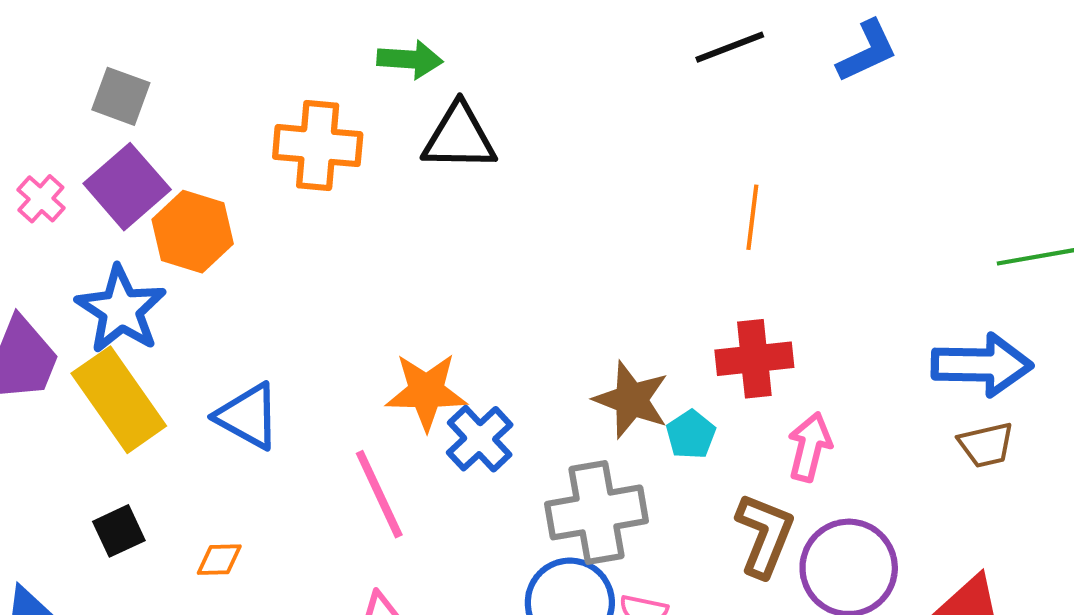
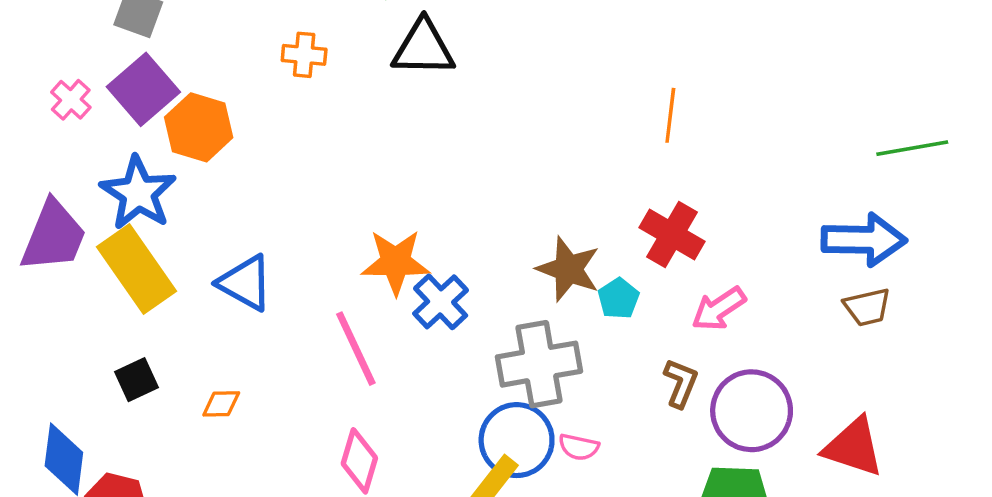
orange cross: (318, 146) -> (304, 55), size x0.6
red cross: (754, 359) -> (672, 235), turned 36
pink arrow: (810, 447) -> (719, 309), turned -138
brown L-shape: (765, 535) -> (681, 383), size x0.7

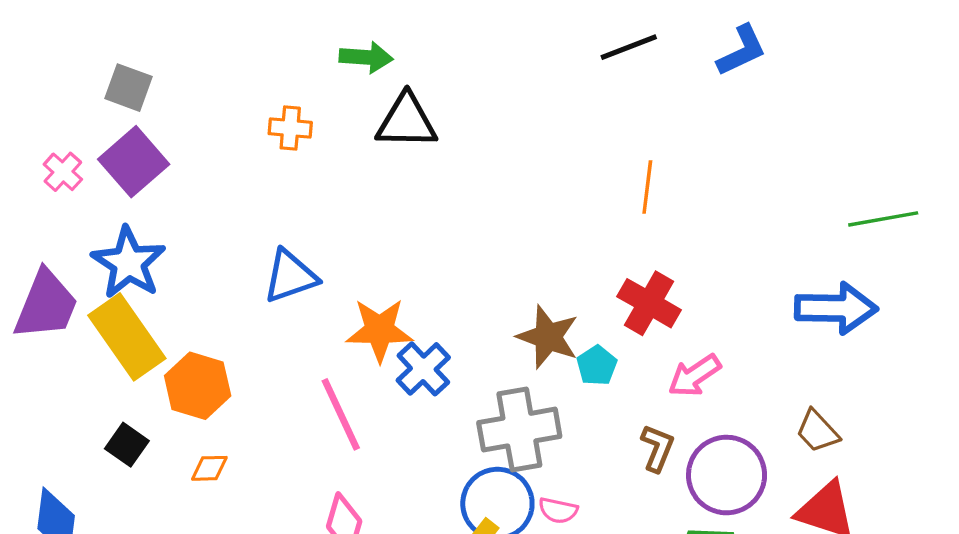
orange hexagon: (199, 127) -> (198, 386), moved
blue triangle: (245, 283) -> (290, 276), moved, turned -48
brown trapezoid: (867, 307) -> (817, 431), moved, turned 60
black square: (136, 380) -> (127, 445), turned -30

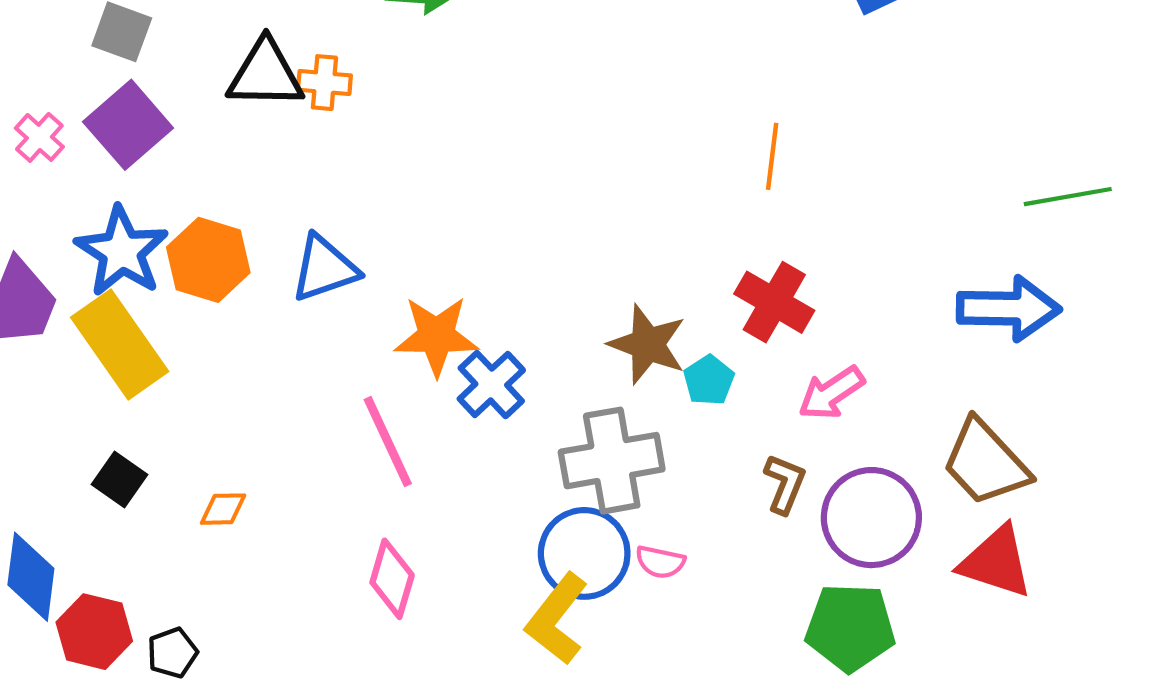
black triangle: (406, 121) -> (265, 74), moved
orange hexagon: (198, 386) -> (208, 260), moved
brown trapezoid: (817, 431) -> (985, 463), size x1.6

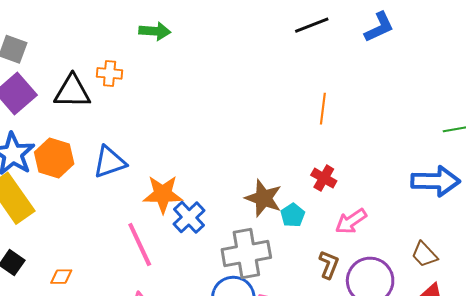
black triangle: (265, 74) -> (72, 92), moved
red cross: (774, 302) -> (324, 178), size x0.7
brown trapezoid: (985, 463) -> (424, 255), size x0.6

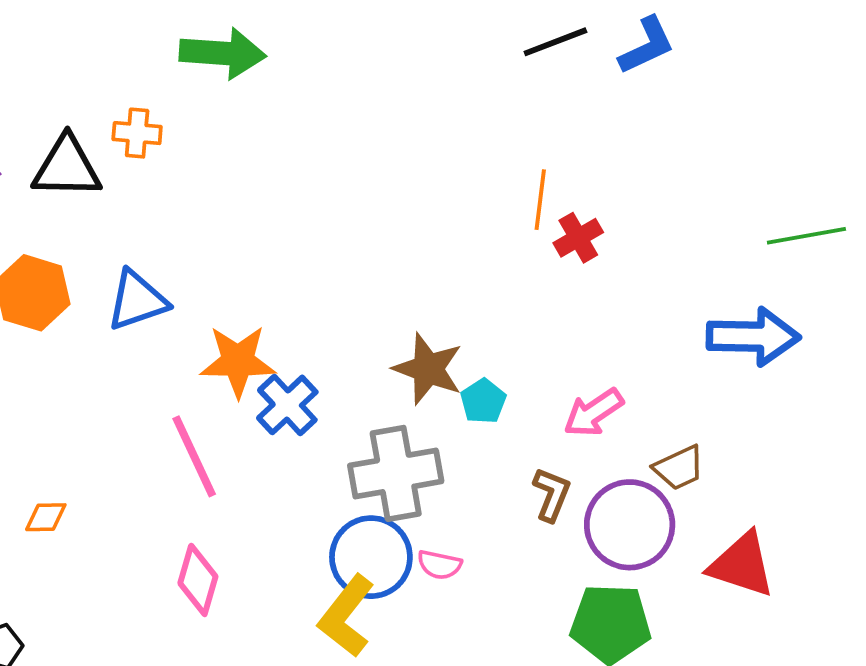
black line: (312, 25) -> (555, 42), moved
green arrow: (155, 31) -> (223, 53), size x1.4
red cross: (324, 178) -> (578, 238), moved, turned 30
brown trapezoid: (424, 255) -> (679, 468), moved, turned -72

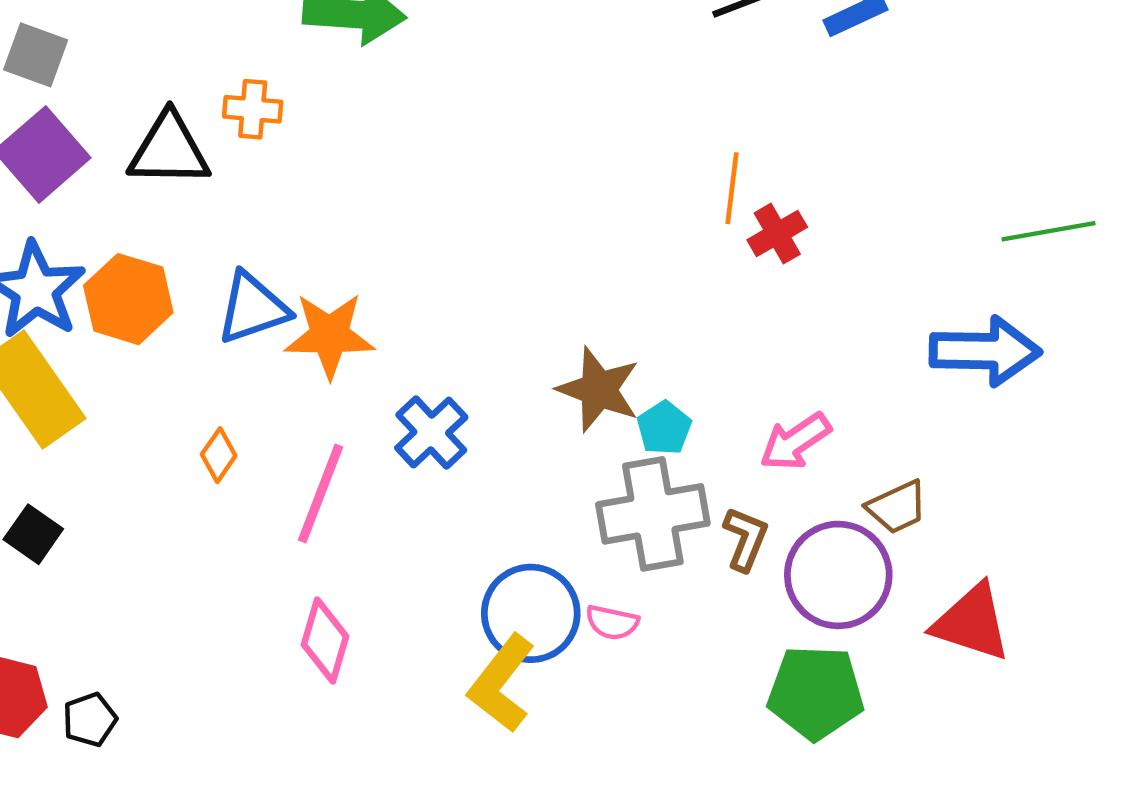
orange star: (238, 361) -> (330, 335), moved
pink line: (194, 456) -> (320, 494), turned 46
gray cross: (396, 473) -> (653, 514), moved
orange diamond: (46, 517) -> (219, 455), moved, turned -54

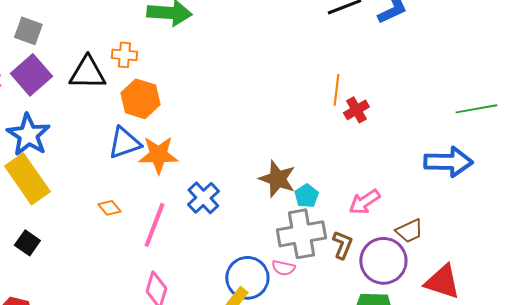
orange hexagon: (128, 299) -> (140, 99), moved
orange diamond: (219, 455) -> (109, 208), turned -75
pink semicircle: (612, 622) -> (283, 268), moved

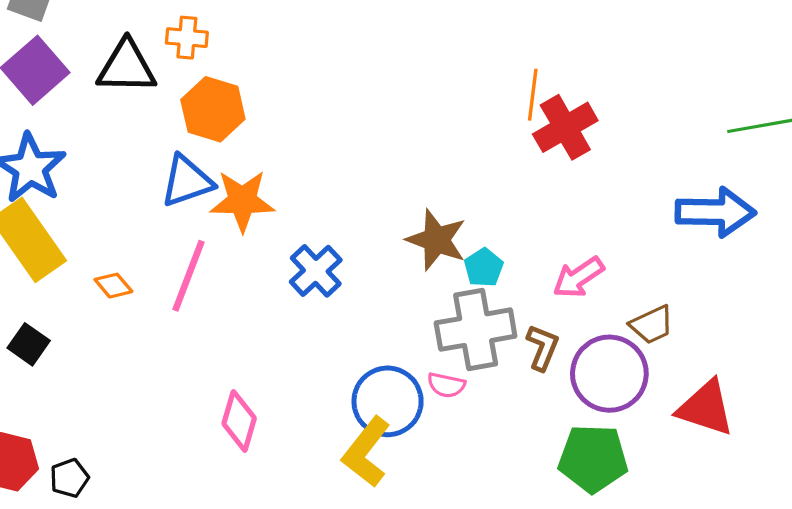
red cross: (356, 110) -> (565, 127), size x1.5
orange diamond: (109, 208) -> (113, 286), moved
pink line: (154, 225) -> (188, 276), moved

